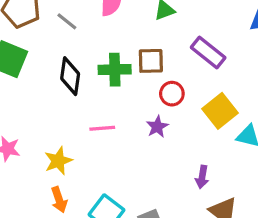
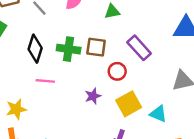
red circle: (172, 94) -> (117, 71), moved
yellow square: (220, 111) -> (129, 104), moved
pink line: (102, 128) -> (45, 81), moved

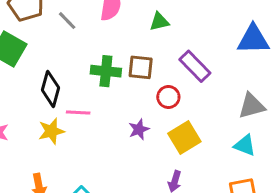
black diamond: (35, 49) -> (50, 89), moved
yellow star: (16, 109) -> (51, 131), moved
cyan triangle: (158, 114) -> (245, 145), moved

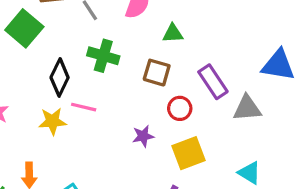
green triangle: (159, 22) -> (173, 33), moved
green cross: (106, 71) -> (103, 56), moved
gray triangle: (252, 106) -> (247, 108), moved

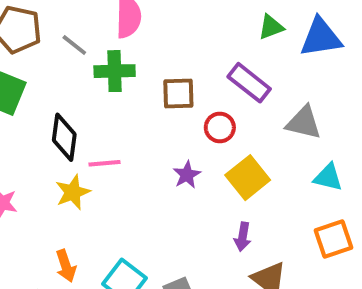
green triangle: (173, 33) -> (271, 27), moved
green cross: (103, 56) -> (115, 71), moved
gray triangle: (247, 108) -> (304, 123), moved, turned 36

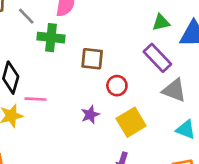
purple rectangle: (249, 83) -> (157, 58), moved

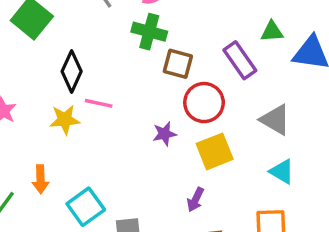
green cross: (51, 38) -> (149, 32), moved
purple rectangle: (157, 58) -> (240, 60), moved
red circle: (117, 86) -> (204, 103), size x1.5

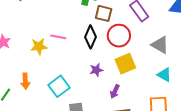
black diamond: (72, 71) -> (90, 37), moved
purple star: (164, 134) -> (96, 70), moved
cyan square: (86, 207) -> (59, 86), moved

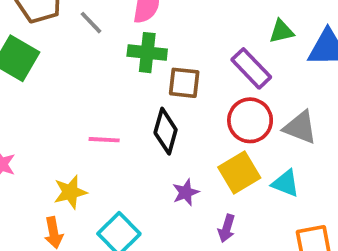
red circle: (119, 36) -> (250, 120), moved
yellow star: (39, 46) -> (70, 192), moved
cyan triangle: (164, 75) -> (286, 183), moved

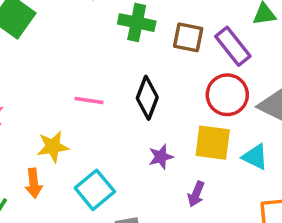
brown square: (184, 83) -> (188, 37), moved
yellow square: (239, 172) -> (213, 143), turned 33

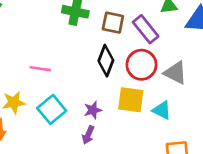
black diamond: (147, 98) -> (106, 61), moved
cyan square: (95, 190) -> (52, 109), moved
purple arrow: (196, 194) -> (88, 135), moved

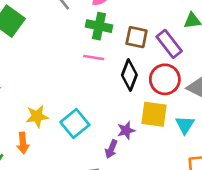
pink line: (40, 69) -> (94, 57), moved
purple star: (93, 110) -> (126, 130), moved
cyan triangle: (162, 110) -> (185, 125), turned 36

